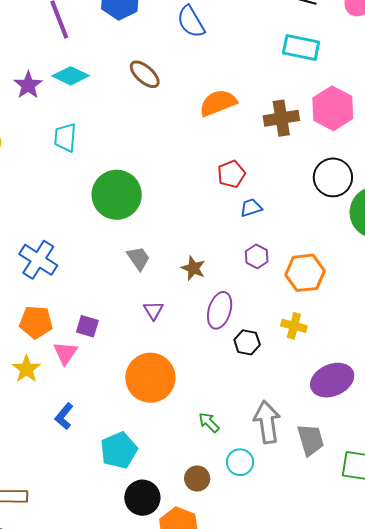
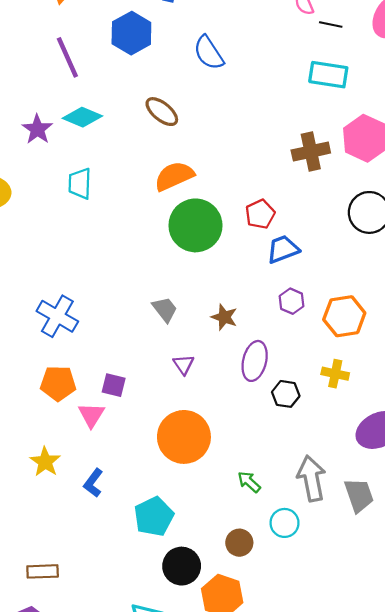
orange semicircle: (218, 103) -> (174, 176), moved
green circle: (117, 195) -> (195, 225), moved
blue trapezoid: (251, 208) -> (283, 249), size x1.4
yellow star: (26, 369) -> (45, 462), moved

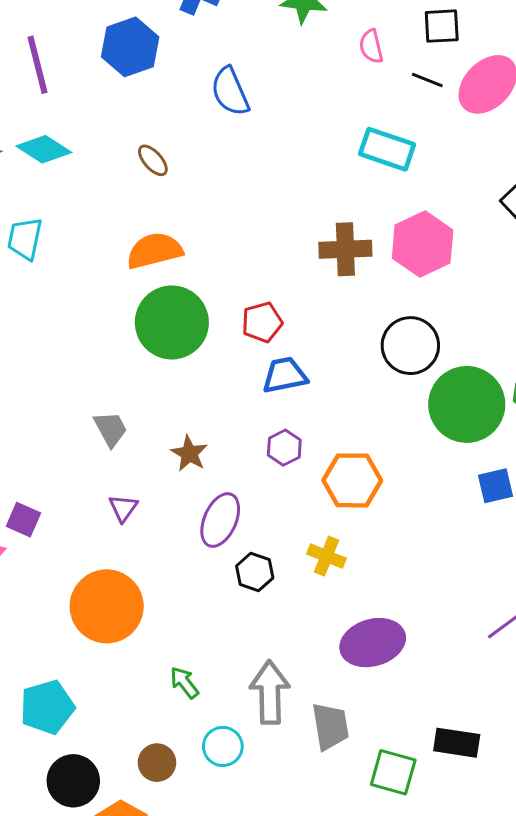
black line: (331, 25) -> (427, 80), moved
brown ellipse: (162, 112) -> (153, 160), size x0.7

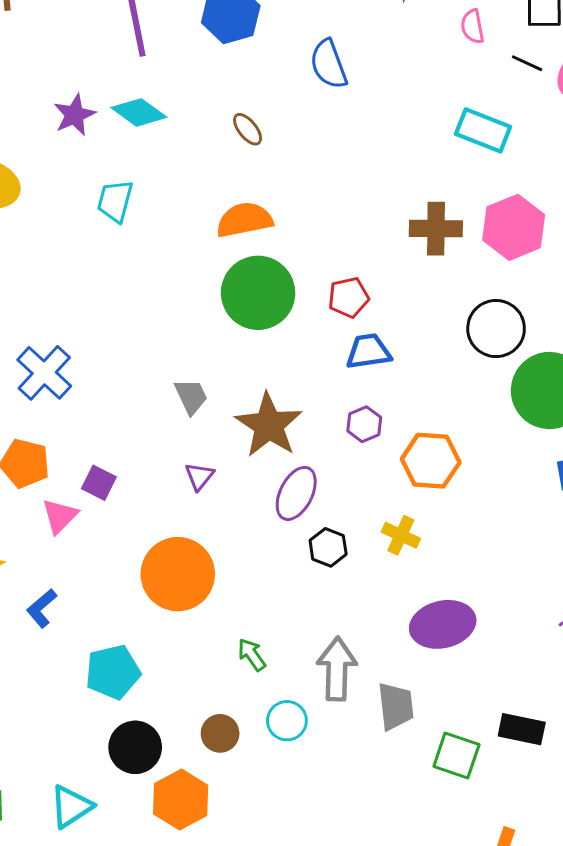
brown star: (189, 453) -> (269, 425), size x1.8

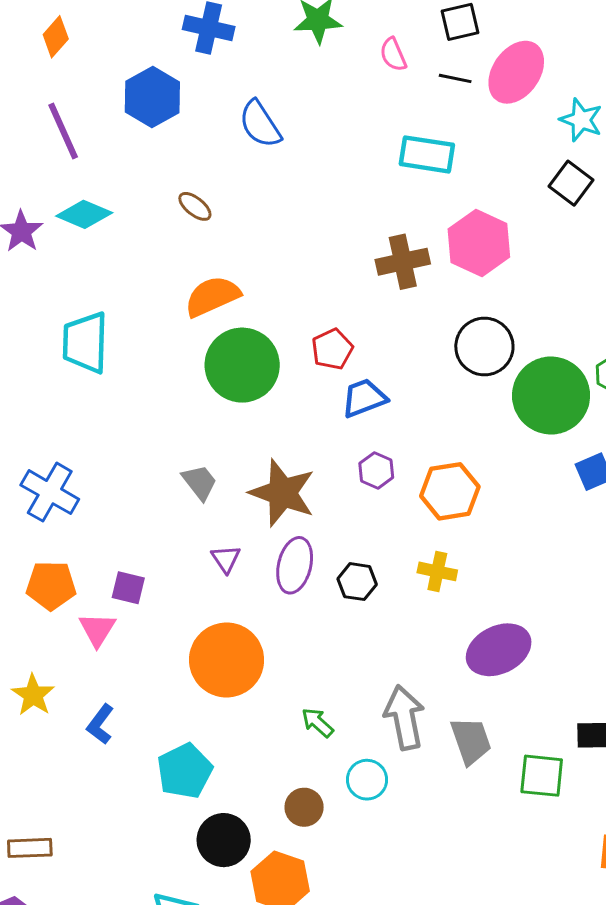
cyan trapezoid: (115, 201) -> (85, 343), moved, size x1.4
purple ellipse: (296, 493) -> (295, 565), moved
black hexagon: (328, 547) -> (357, 582), moved

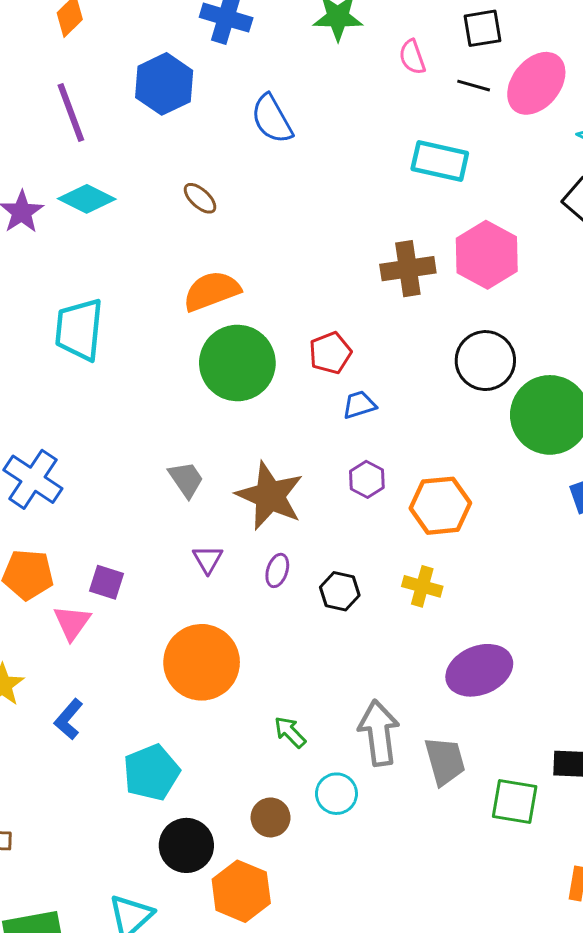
blue trapezoid: (364, 398) -> (359, 405), size x0.7
purple ellipse: (295, 565) -> (277, 570), size x0.6

